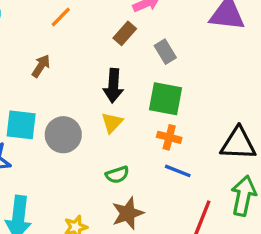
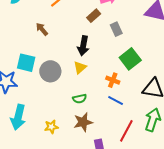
brown arrow: (41, 66) -> (42, 29), turned -80
green square: (166, 99) -> (130, 59), moved, turned 35

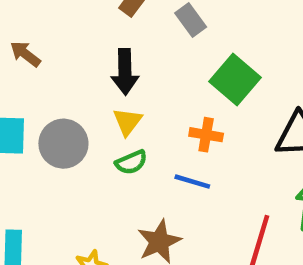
green semicircle: (80, 99) -> (131, 162), moved
blue line: (116, 101) -> (192, 182), moved

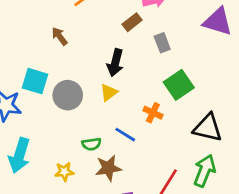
green semicircle: (131, 162) -> (91, 144), moved
blue line: (192, 182) -> (125, 135), moved

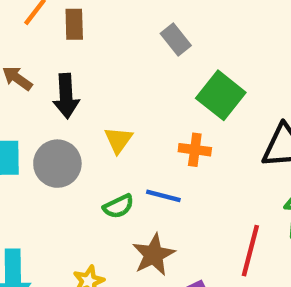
brown rectangle: (132, 22) -> (74, 24), moved, turned -36
black arrow: (115, 63) -> (66, 96), moved
green semicircle: (91, 144) -> (118, 206), moved

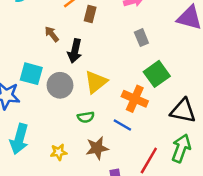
yellow triangle: (118, 140) -> (96, 82), size x1.5
orange cross: (195, 150) -> (135, 99), size x1.5
blue line: (163, 196) -> (122, 125), moved

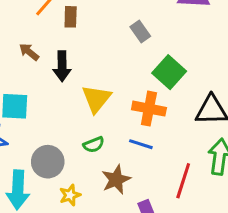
gray circle: (60, 85) -> (48, 162), moved

